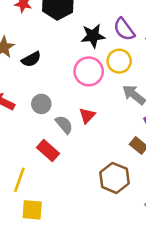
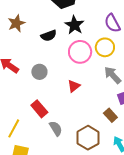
black star: (93, 36) -> (74, 25), moved, turned 30
black semicircle: (31, 59) -> (49, 36), moved
gray semicircle: (64, 125) -> (56, 128), moved

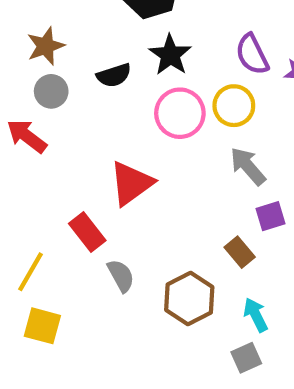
gray circle: (39, 72) -> (51, 91), moved
red triangle: (74, 86) -> (131, 183), moved, size x1.6

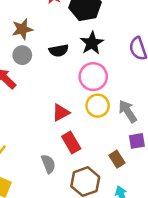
yellow circle: (234, 106) -> (98, 106), moved
red triangle: (131, 183) -> (61, 113), size x0.7
red rectangle: (87, 232) -> (71, 142), moved

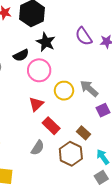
pink circle: (93, 77) -> (39, 70), moved
brown rectangle: (117, 159) -> (83, 133), moved
gray semicircle: (48, 164) -> (38, 148), turned 70

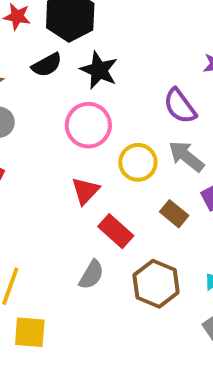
purple semicircle: (84, 36) -> (180, 106), moved
black semicircle: (21, 55) -> (47, 65), moved
brown rectangle: (83, 133) -> (174, 214), moved

